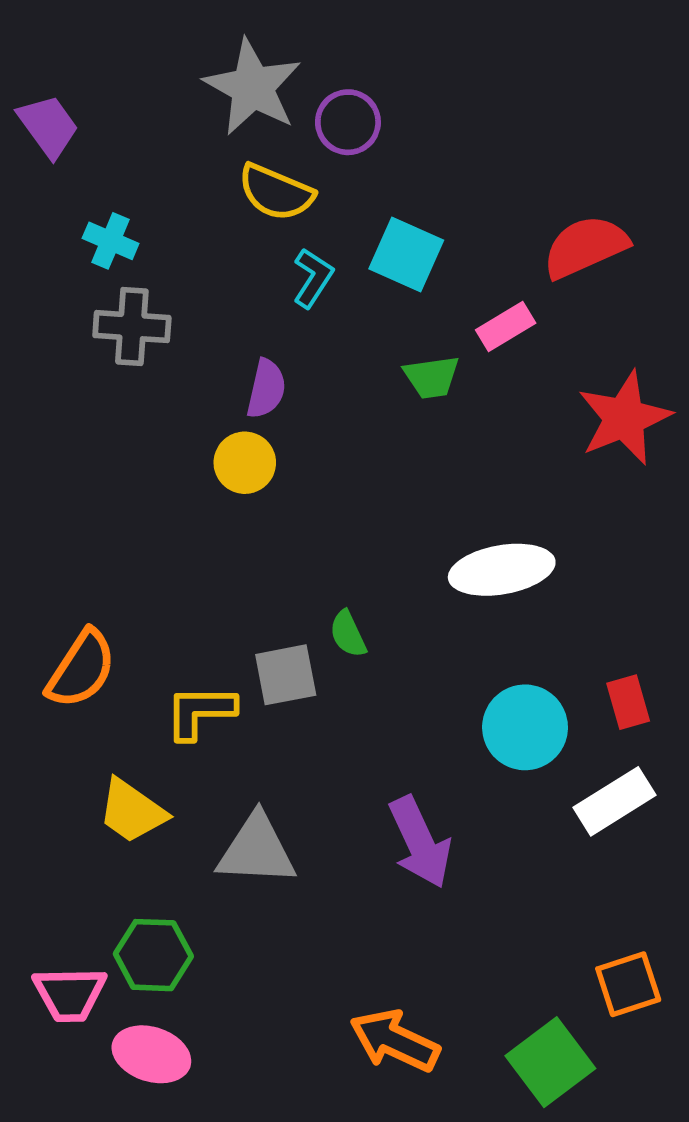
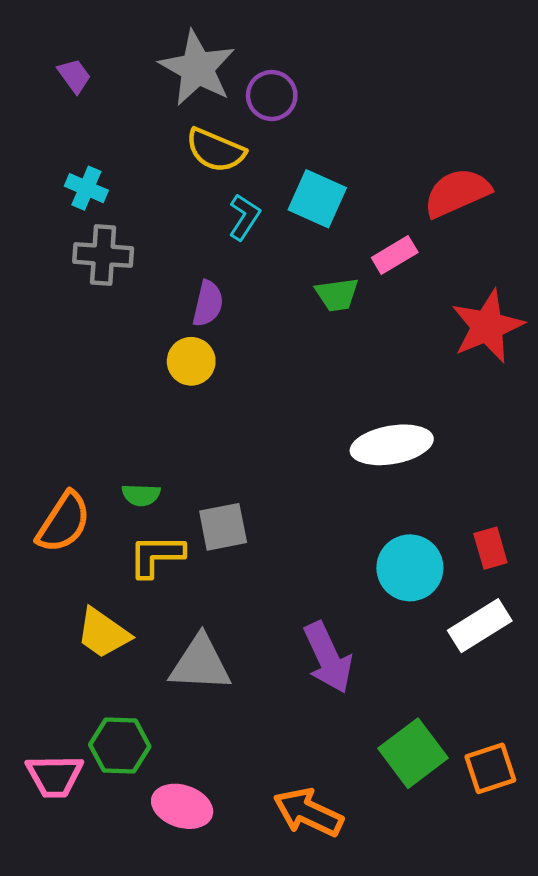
purple trapezoid: (48, 126) -> (74, 76), moved, size x0.7
green semicircle: (348, 634) -> (141, 495), moved, turned -63
pink ellipse: (151, 1054) -> (182, 806), moved
green square: (550, 1062) -> (413, 753), moved

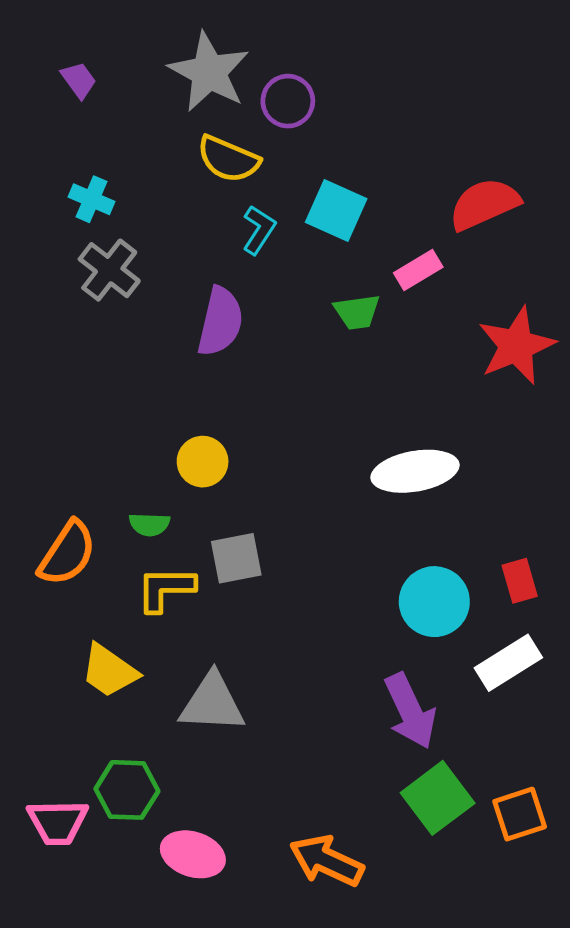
gray cross: (103, 255) -> (109, 270), turned 34
purple semicircle: (208, 304) -> (220, 322), size x1.4
yellow circle: (191, 361) -> (203, 462), moved
purple arrow: (328, 657) -> (410, 711), moved

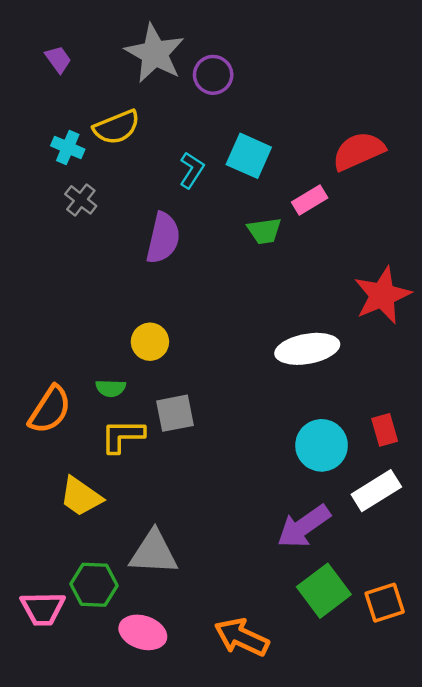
yellow semicircle: (228, 159) -> (117, 127), moved, turned -45
gray cross: (109, 270) -> (81, 200), size x0.7
red star: (516, 346) -> (382, 295), moved
gray triangle: (212, 703) -> (154, 553), moved
purple arrow: (410, 711) -> (304, 526), turned 80

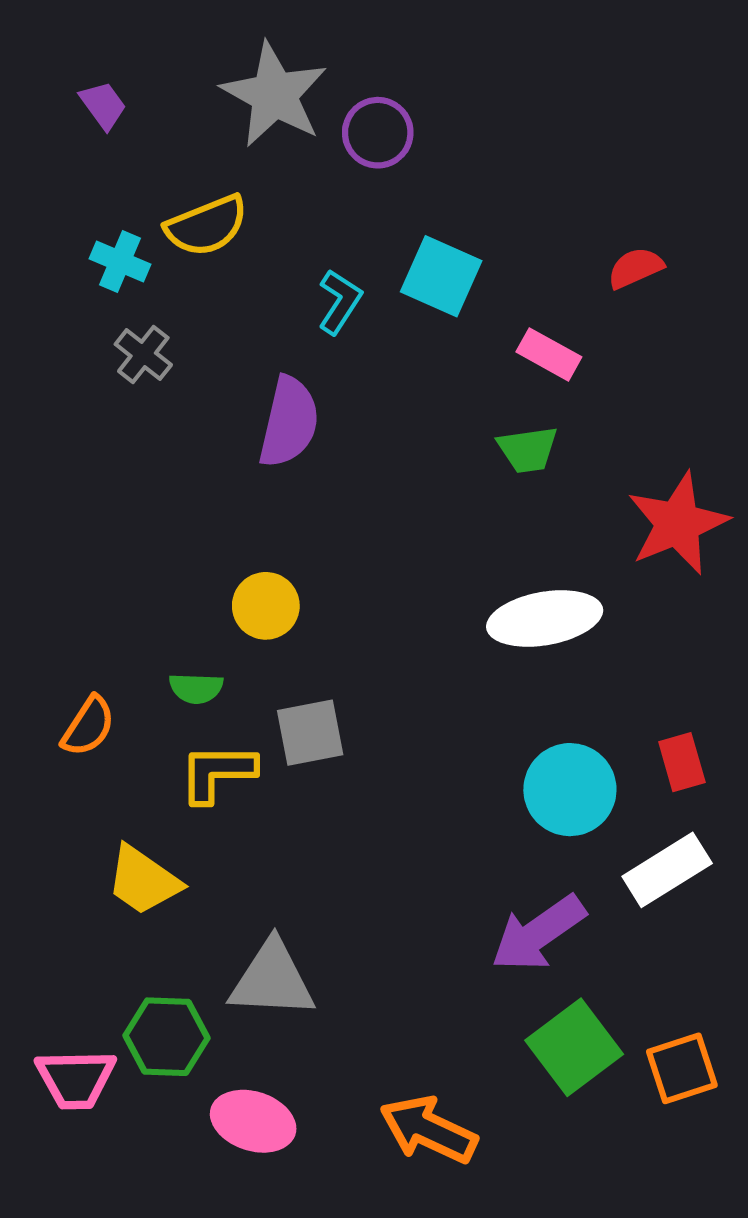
red semicircle: (358, 151) -> (635, 268), size x0.6
pink rectangle: (310, 200) -> (549, 354), turned 60
green trapezoid: (264, 231) -> (528, 450), moved
orange semicircle: (50, 410) -> (88, 726), size x0.7

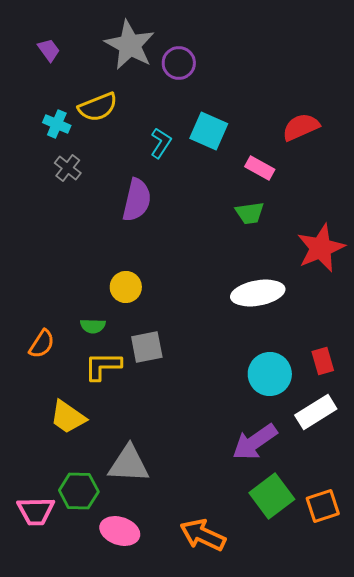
red semicircle: (635, 268) -> (301, 127), size x1.4

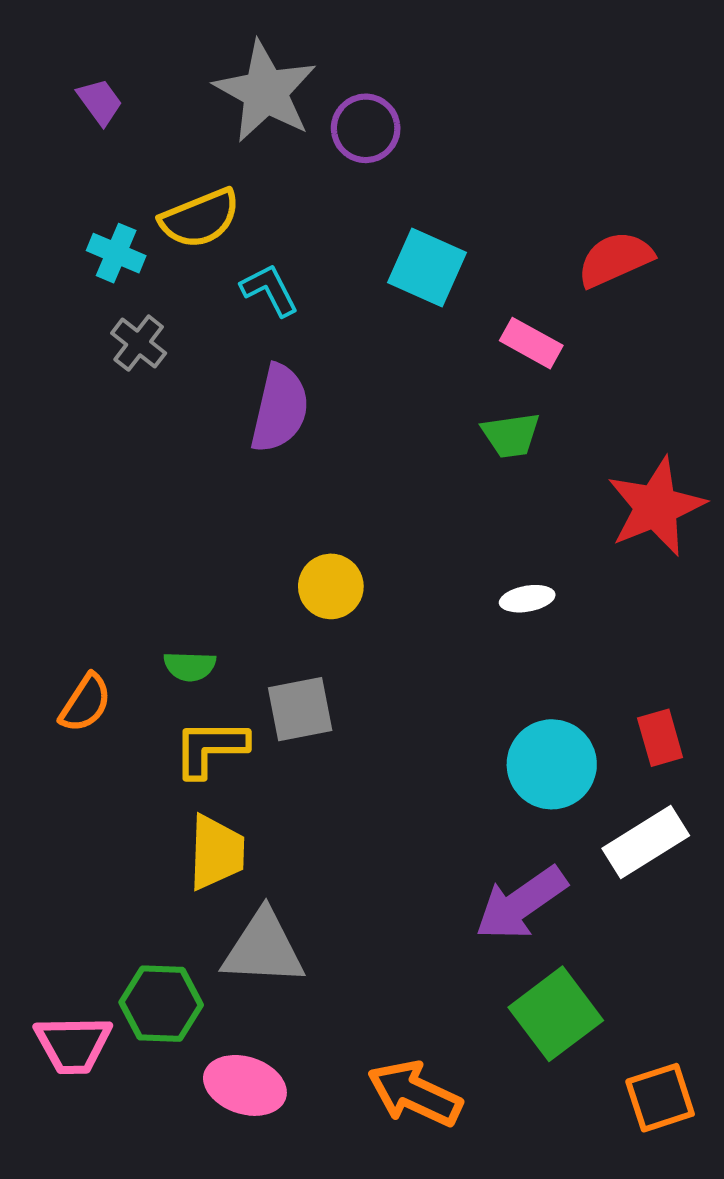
cyan L-shape: (161, 143) -> (270, 290), moved, turned -60
yellow circle: (126, 287) -> (331, 586), moved
white ellipse: (258, 293) -> (527, 599), size x0.5
yellow trapezoid: (68, 417) -> (216, 852), moved, turned -123
orange square: (323, 506) -> (660, 1098), moved

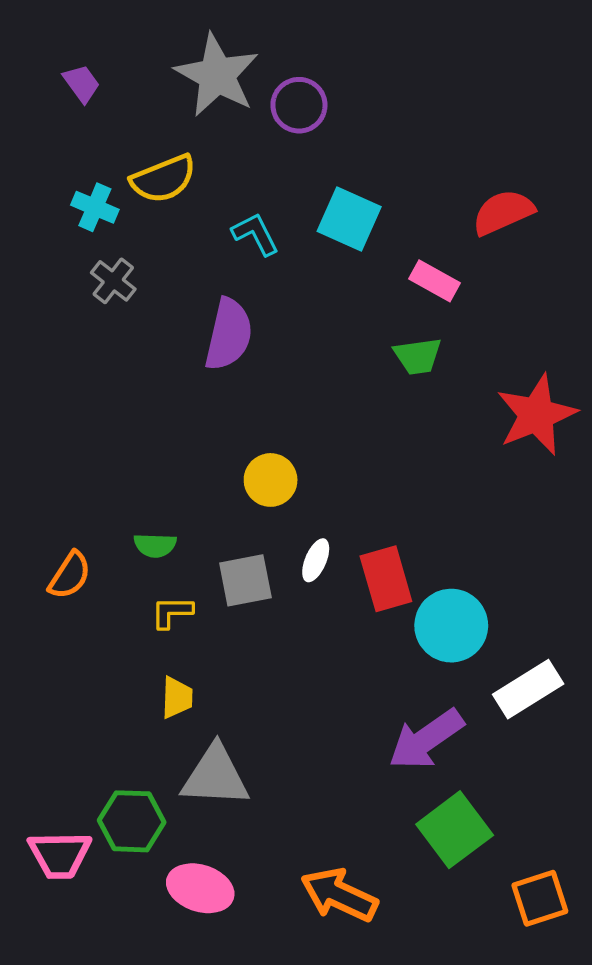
cyan L-shape: (270, 290) -> (255, 234), moved
white ellipse: (527, 599) -> (316, 560), moved, turned -57
red rectangle: (660, 738) -> (386, 579), moved, size x1.4
yellow L-shape: (210, 748) -> (172, 612), size x0.7
yellow trapezoid: (216, 852) -> (177, 698), size x0.7

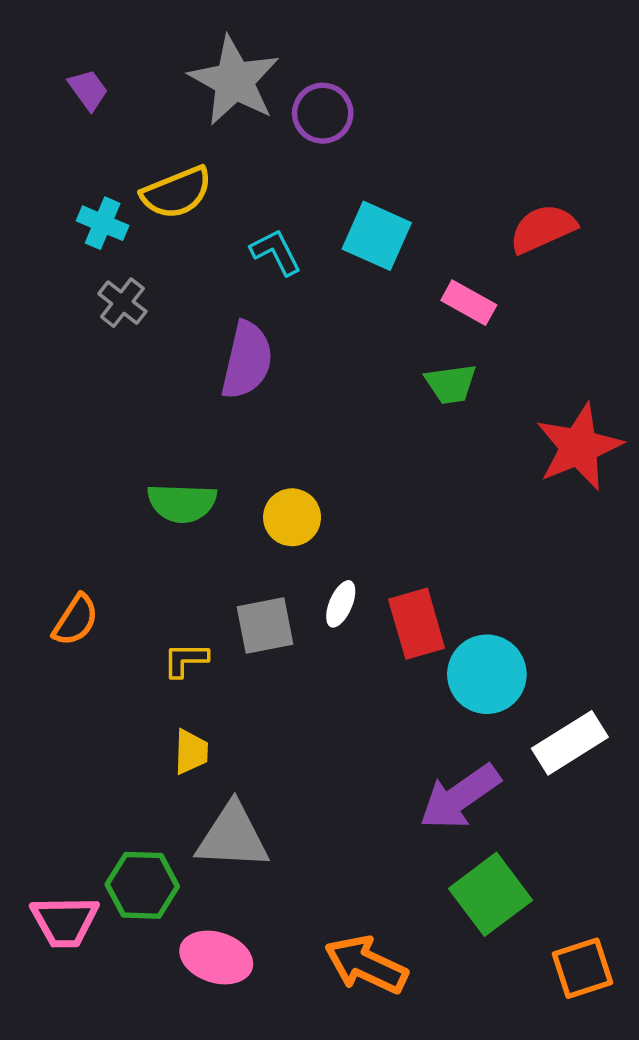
green semicircle: (155, 545) -> (182, 503), moved, size x1.5

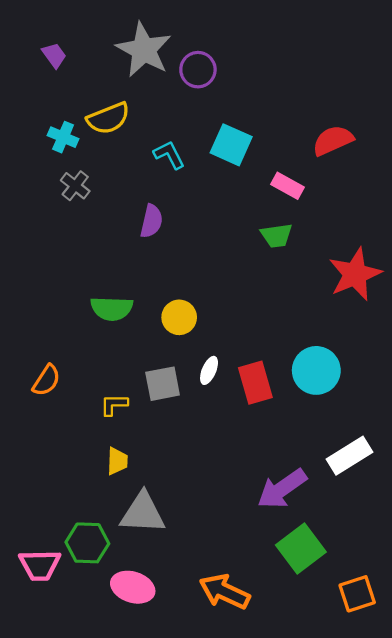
purple semicircle: (247, 360) -> (152, 221), size x0.7
cyan circle: (487, 674) -> (316, 370), moved

